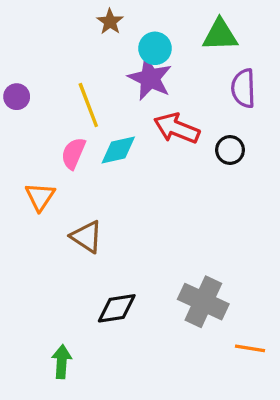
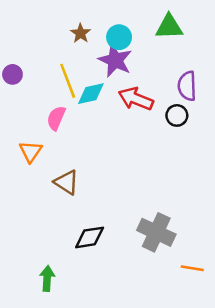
brown star: (110, 22) -> (81, 33), moved
purple semicircle: (243, 88) -> (187, 86), moved
cyan diamond: (118, 150) -> (91, 94), moved

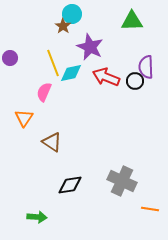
cyan circle: (119, 37) -> (72, 14), moved
black circle: (177, 115) -> (135, 81), moved
green arrow: (47, 279) -> (37, 217), turned 90

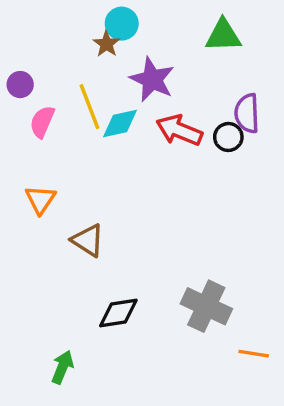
purple circle: (10, 58) -> (20, 85), moved
pink semicircle: (44, 92) -> (42, 122), moved
green arrow: (37, 217) -> (62, 367), turned -72

